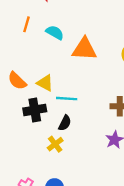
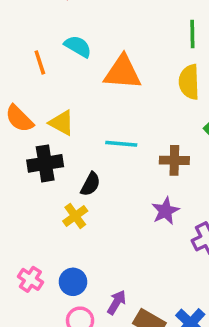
orange line: (26, 24) -> (40, 62), moved, turned -35
cyan line: (67, 99) -> (121, 144), moved

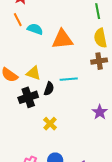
orange line: (40, 62) -> (18, 20), moved
brown cross: (174, 160) -> (99, 61), moved
black semicircle: (90, 184) -> (49, 89), moved

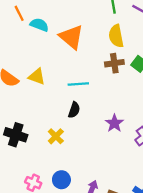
orange triangle: (62, 39) -> (71, 37), turned 45
black semicircle: (49, 89) -> (74, 110), moved
black cross: (28, 97) -> (16, 135), moved, turned 36

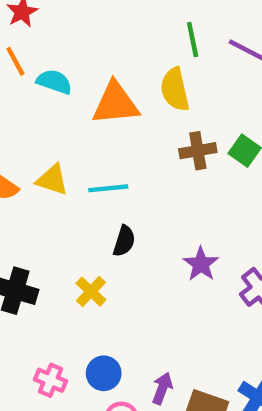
yellow semicircle: (116, 36) -> (175, 89), moved
orange triangle: (71, 37) -> (115, 103), turned -44
cyan line: (78, 84) -> (108, 188), moved

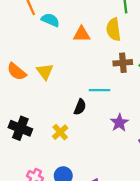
orange triangle: (115, 103) -> (82, 34), size x0.7
yellow triangle: (52, 180) -> (45, 72), turned 30
cyan line: (108, 188) -> (99, 90), moved

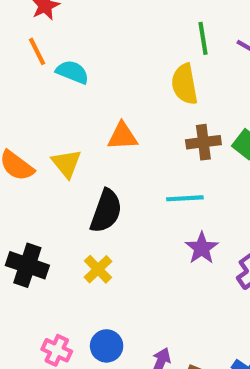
orange triangle: (82, 34) -> (122, 136), moved
cyan line: (99, 90) -> (185, 198), moved
black semicircle: (80, 107) -> (106, 211), moved, size x1.5

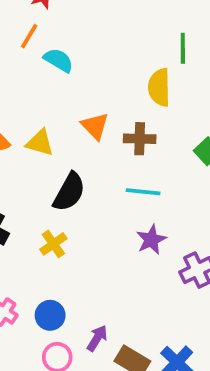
orange line: (37, 51) -> (29, 36), turned 48
orange triangle: (122, 136) -> (95, 126), turned 40
brown cross: (203, 142) -> (140, 139), moved
yellow triangle: (66, 163) -> (40, 143), turned -44

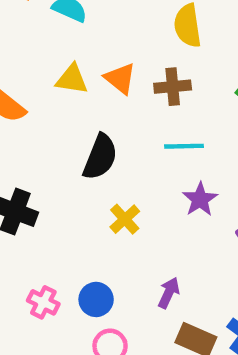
yellow triangle: (40, 143) -> (72, 79), moved
yellow cross: (53, 244) -> (125, 219), moved
purple arrow: (97, 338) -> (169, 293), moved

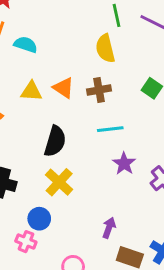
yellow cross: (125, 219) -> (59, 182), moved, size x1.4
blue circle: (96, 299) -> (39, 219), moved

